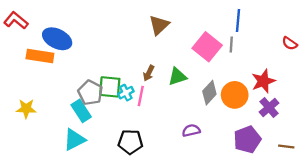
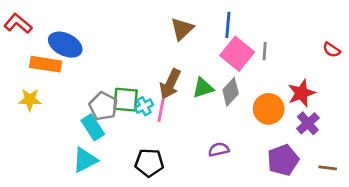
blue line: (238, 20) -> (228, 25), moved
brown arrow: (149, 73) -> (170, 84), size x1.6
gray diamond: (209, 93) -> (231, 92), moved
yellow star: (26, 109) -> (30, 100), moved

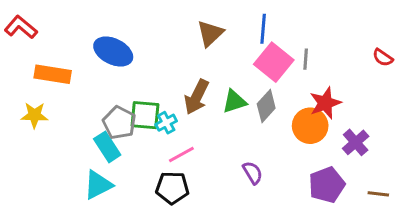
blue ellipse: (65, 45) -> (113, 51), moved
red star: (301, 93) -> (325, 103), moved
pink line: (161, 110) -> (181, 155), moved, turned 50
purple semicircle: (219, 150) -> (253, 173), turned 72

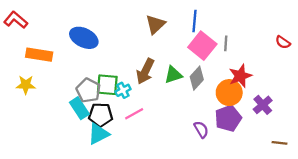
purple semicircle: (253, 173) -> (201, 129), moved
cyan triangle: (98, 185) -> (98, 134), moved
purple pentagon: (327, 185) -> (228, 118), moved
black pentagon: (172, 188) -> (101, 115), moved

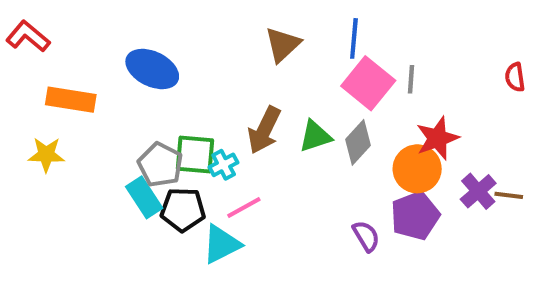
red semicircle: (283, 42) -> (515, 77), turned 48
cyan triangle: (98, 134) -> (222, 244), moved
brown line: (279, 143) -> (509, 195), moved

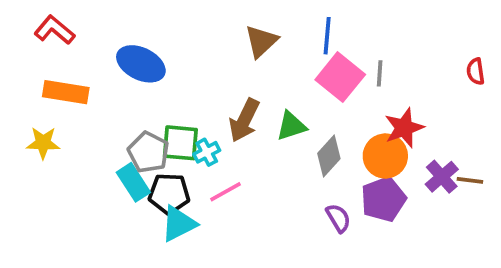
red L-shape: (28, 36) -> (54, 30), moved
gray diamond: (358, 142) -> (329, 156), moved
cyan triangle: (222, 244) -> (179, 224), moved

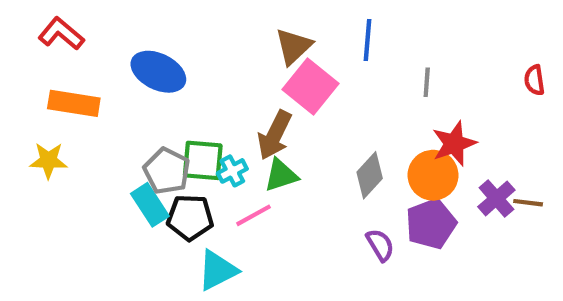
pink square: (340, 77) -> (310, 86), moved
green triangle: (291, 126) -> (281, 175), moved
cyan triangle: (179, 224) -> (218, 270), moved

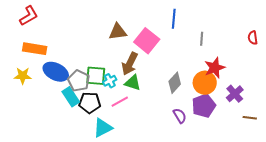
red L-shape: (61, 34) -> (29, 16), turned 110
brown triangle: (294, 46) -> (118, 32), moved, turned 36
blue ellipse: (158, 72) -> (56, 72), moved
green triangle: (281, 175) -> (133, 83), turned 36
brown line: (528, 203) -> (250, 118), moved

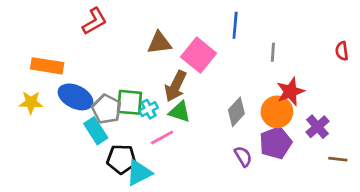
red L-shape: (29, 16) -> (94, 21), moved
black pentagon: (90, 103) -> (121, 159), moved

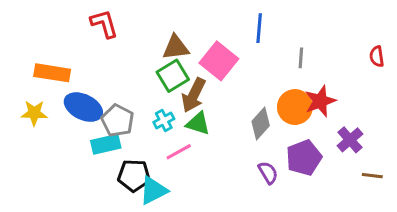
red L-shape: (94, 21) -> (104, 24), turned -76
green square: (130, 102) -> (173, 76), moved, turned -36
orange circle: (277, 112) -> (295, 107), moved
cyan rectangle: (96, 131) -> (106, 144), turned -70

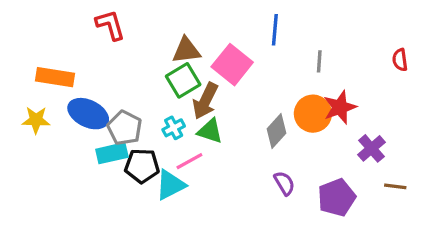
purple pentagon: (304, 158) -> (337, 197), moved
black pentagon: (134, 176) -> (142, 166), moved
cyan triangle: (153, 190) -> (170, 185), moved

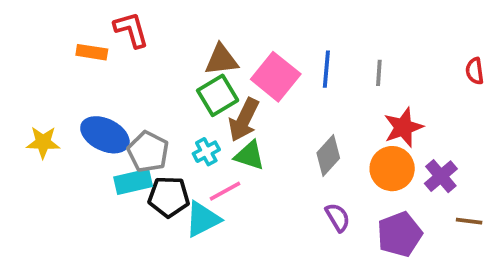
blue line: (275, 30) -> (326, 69), moved
orange rectangle: (55, 77) -> (92, 52), moved, size x0.7
orange circle: (313, 114) -> (392, 169), moved

